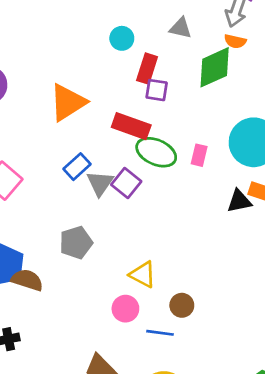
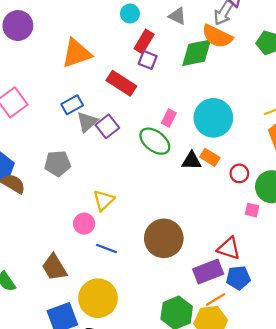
orange semicircle: (235, 41) -> (217, 36), size x1.8
green ellipse: (156, 152) -> (155, 141), moved
yellow triangle: (143, 274) -> (104, 200), turned 35
brown circle: (182, 305) -> (164, 238), moved, size x2.0

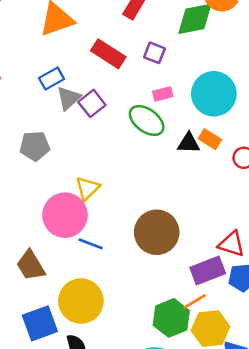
purple square: (148, 60) -> (154, 53), moved
pink rectangle: (169, 118) -> (163, 94), turned 49
pink circle: (84, 224) -> (65, 215), size x1.8
orange line: (216, 299) -> (195, 301), moved

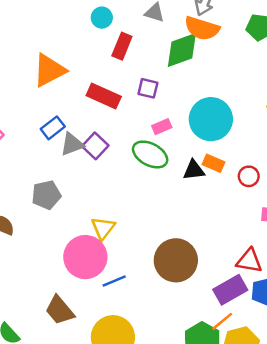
gray triangle: (69, 98) -> (72, 144), turned 30
blue line: (91, 244) -> (114, 281), turned -35

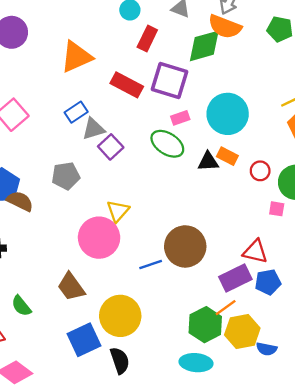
purple square: (148, 88) -> (169, 80), size x1.8
purple square: (95, 146) -> (111, 147), moved
blue line: (114, 281) -> (151, 265), moved

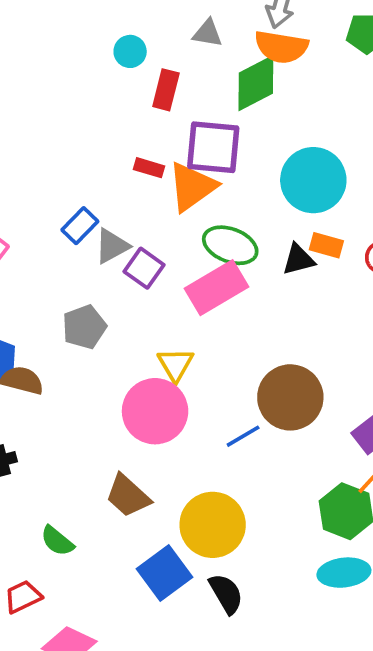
orange triangle: (76, 57) -> (192, 187), moved
red rectangle: (127, 85) -> (149, 168), size x0.6
pink rectangle: (180, 118) -> (217, 288), moved, size x2.0

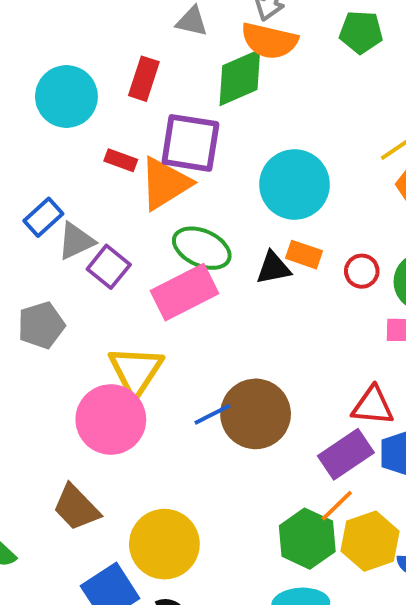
cyan circle: (130, 51) -> (66, 96), moved, size x1.8
yellow triangle: (176, 364) -> (136, 371), size x1.4
blue line: (243, 436) -> (212, 414), moved

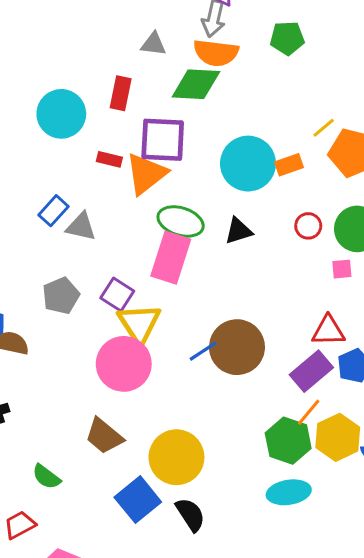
green diamond: (240, 78) -> (196, 84), turned 33
gray triangle: (76, 241) -> (81, 227), turned 44
orange rectangle: (304, 255) -> (289, 165), moved, turned -32
purple square: (109, 267) -> (117, 294), moved
pink rectangle: (185, 292) -> (171, 258), turned -39

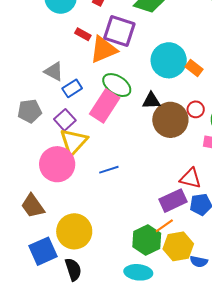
orange rectangle: (289, 165) -> (194, 68), turned 42
blue rectangle: (53, 211) -> (72, 88), moved
brown circle: (237, 347) -> (170, 120), moved

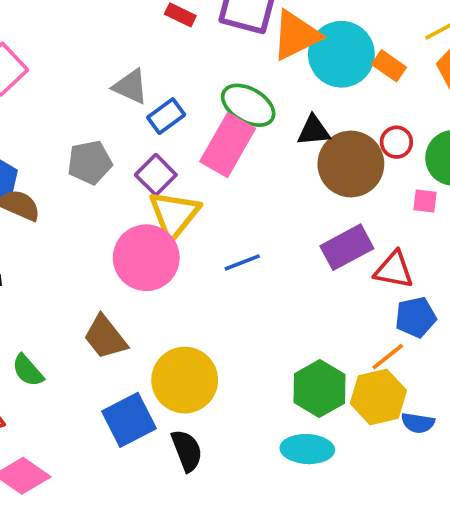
orange triangle: (103, 49) -> (296, 35), moved
purple rectangle: (173, 201) -> (347, 247), moved
orange line: (164, 226) -> (388, 357), moved

